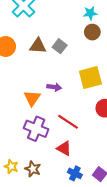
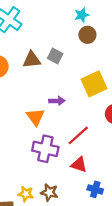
red line: (68, 122) -> (78, 135), turned -65

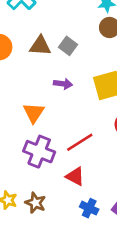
purple arrow: (57, 101) -> (63, 84), moved

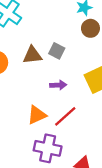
orange triangle: (34, 113) -> (37, 115), turned 42
red line: (80, 142) -> (65, 116), moved

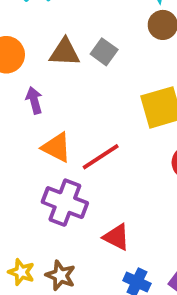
purple arrow: (58, 85) -> (34, 100), moved, turned -112
orange triangle: (37, 115) -> (56, 147), turned 42

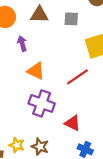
gray square: (104, 52) -> (71, 19), moved, turned -32
red line: (101, 157) -> (78, 77), moved

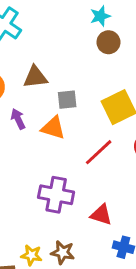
gray square: (71, 19) -> (67, 100), moved
orange triangle: (36, 71) -> (53, 128), moved

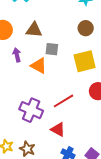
brown circle: (108, 42) -> (86, 28), moved
red line: (99, 152) -> (63, 101), moved

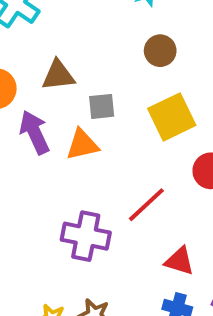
purple arrow: (17, 55) -> (34, 132), size x1.5
orange triangle: (39, 66) -> (82, 145), turned -30
red triangle: (58, 130) -> (180, 261), moved

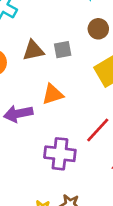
gray square: (102, 106) -> (63, 50), moved
purple arrow: (34, 132) -> (18, 114), moved, turned -72

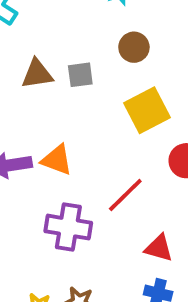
orange triangle: (53, 94) -> (57, 160), moved, turned 35

